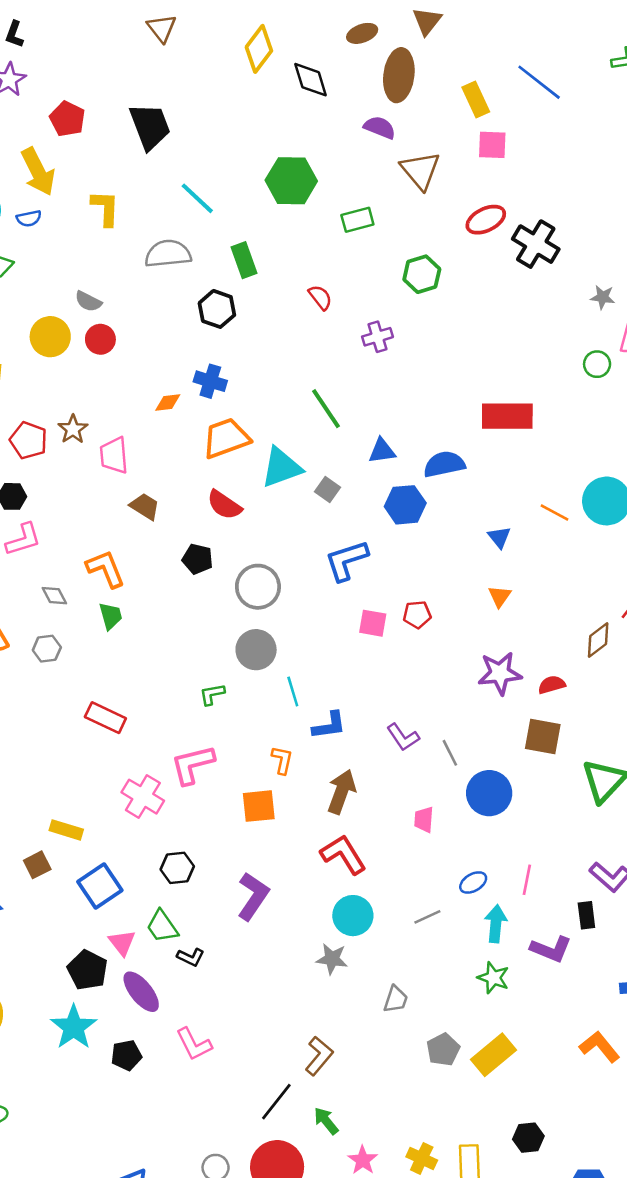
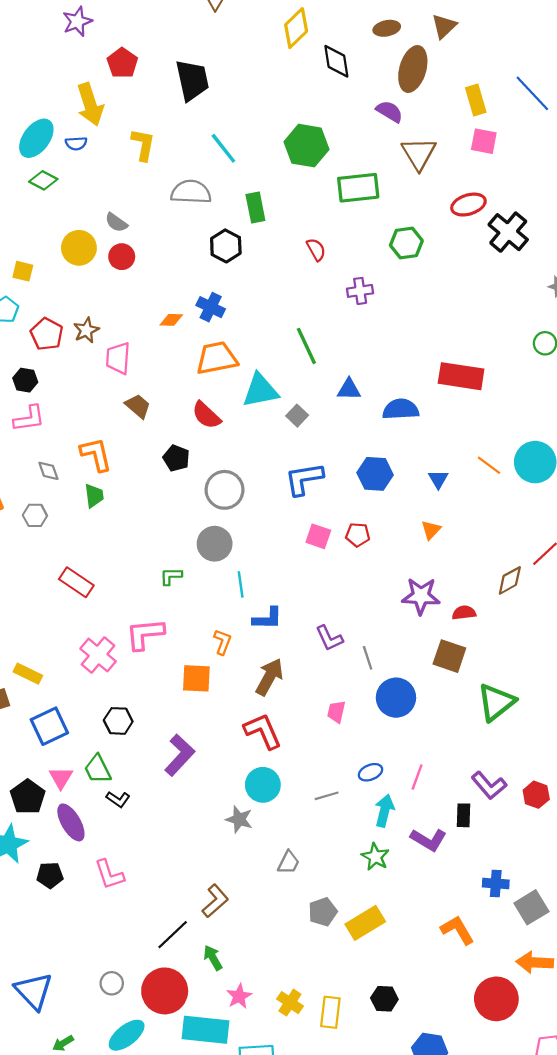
green rectangle: (357, 220) -> (358, 188), size x1.5
blue hexagon: (405, 505) -> (375, 474), moved

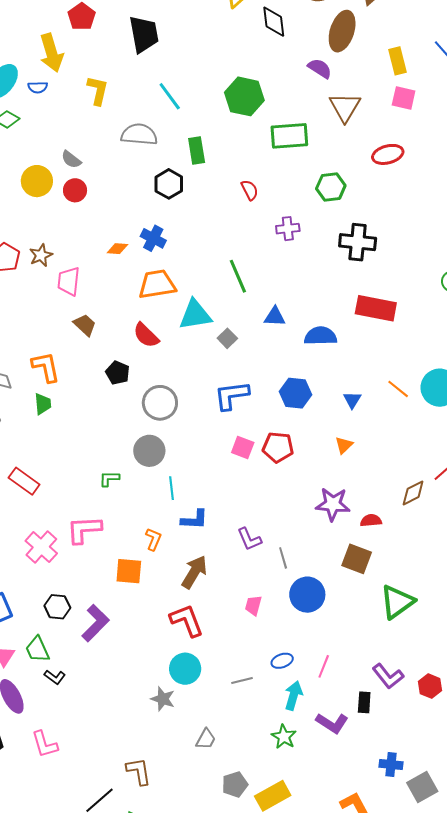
black cross: (508, 232) -> (358, 242), moved, turned -36
red pentagon: (358, 535) -> (278, 447), size x1.4
purple L-shape: (180, 755) -> (95, 623), moved
brown L-shape: (215, 901) -> (139, 771), turned -60

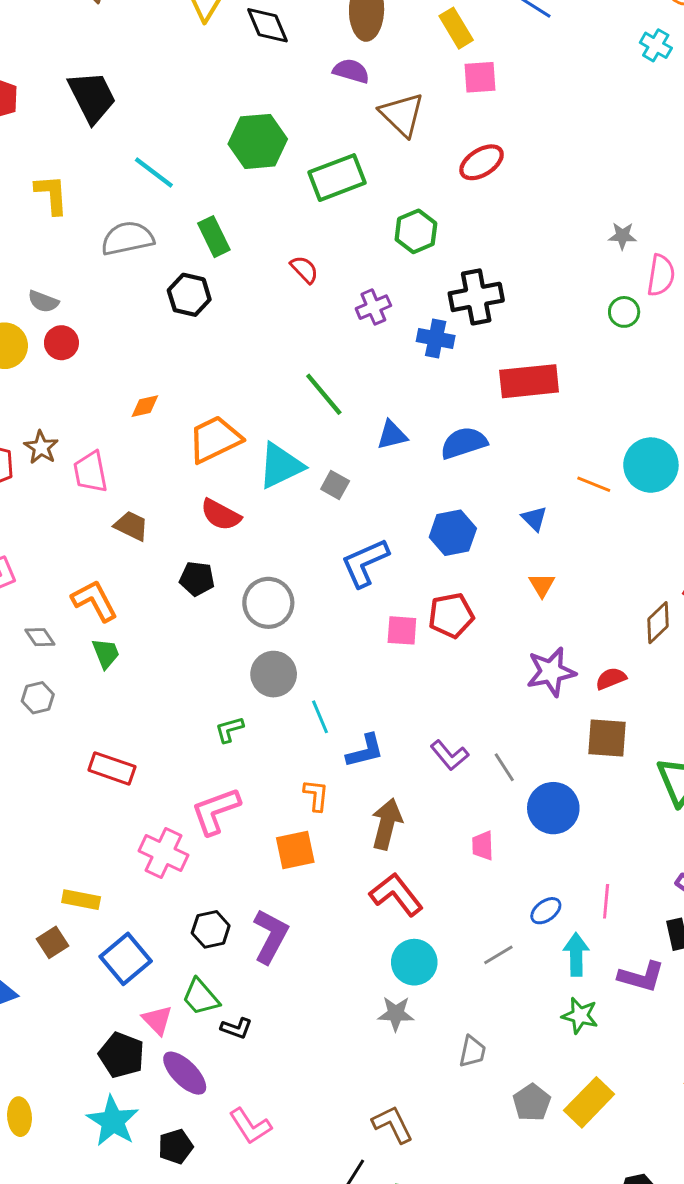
blue cross: (153, 238) -> (436, 339), moved

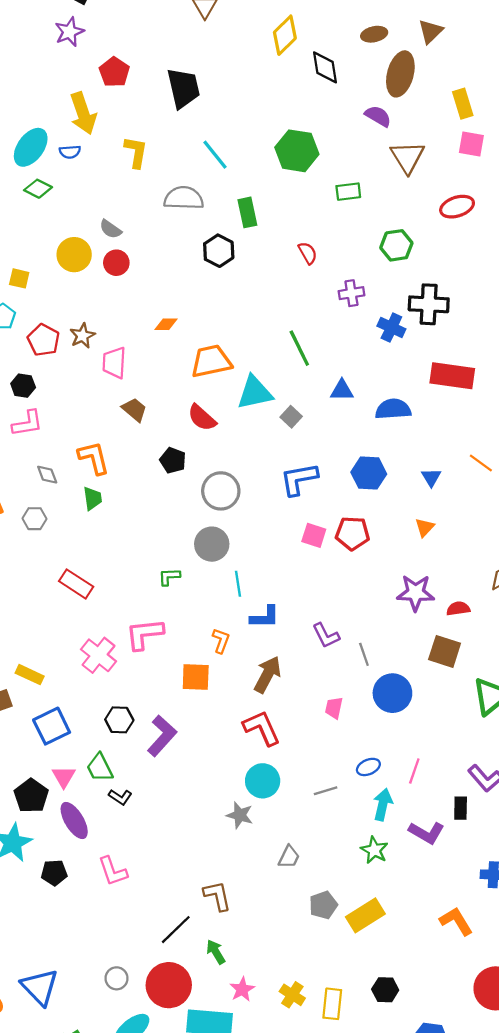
green rectangle: (337, 178) -> (348, 192), size x0.6

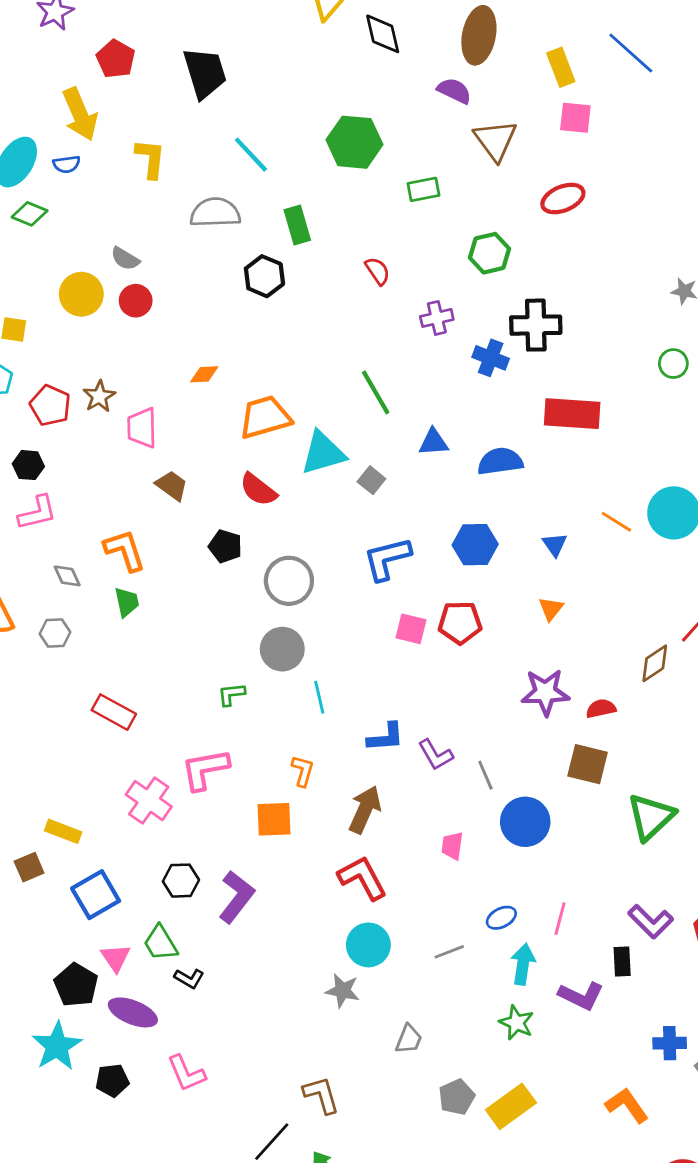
blue L-shape: (265, 617) -> (386, 737), moved
purple ellipse: (74, 821) -> (133, 1012), turned -33

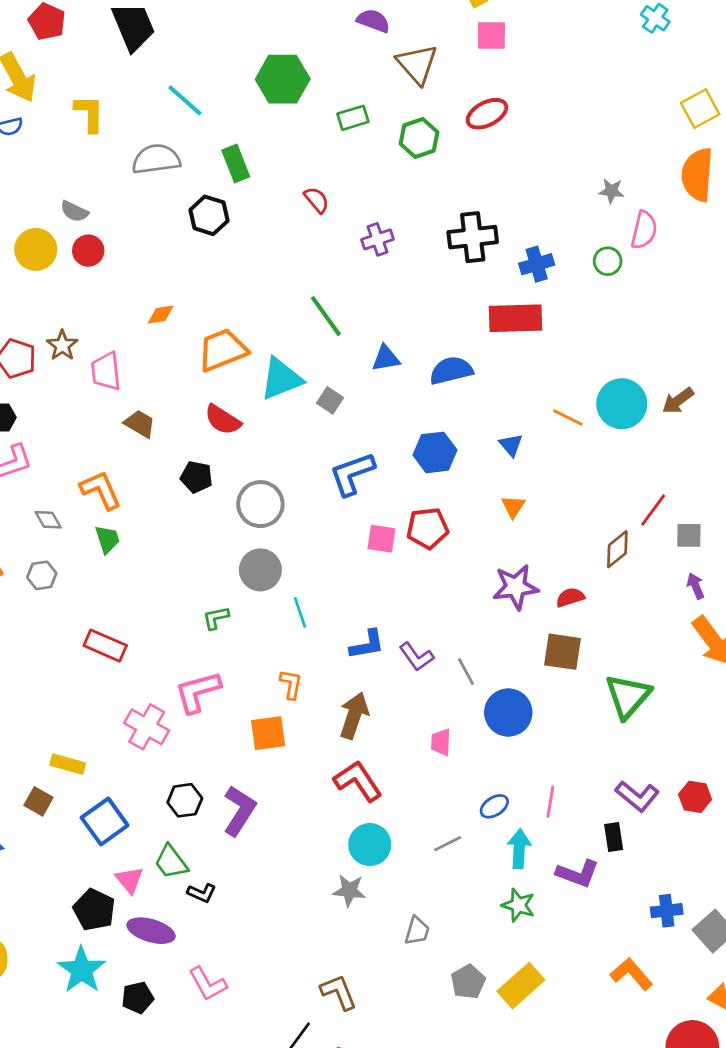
green hexagon: (489, 253) -> (419, 138), moved
blue cross: (491, 358) -> (537, 264), moved, turned -32
brown square: (29, 867) -> (38, 801), turned -32

